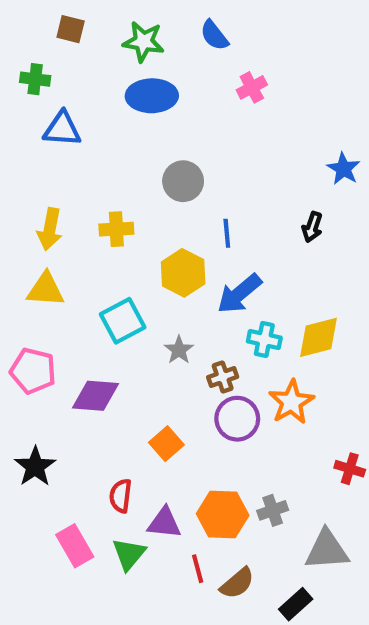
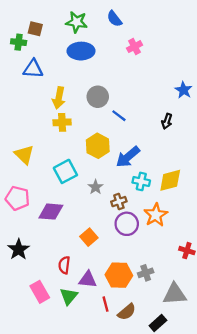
brown square: (71, 29) -> (35, 29), moved
yellow arrow: (50, 229) -> (59, 98), moved
blue line: (227, 233) -> (119, 116), moved, turned -48
yellow triangle: (46, 290) -> (24, 155), turned 40

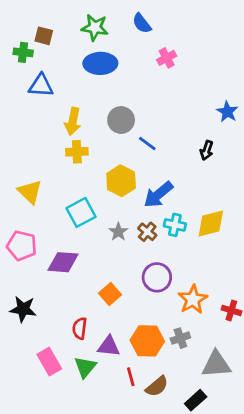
brown cross: (119, 202) -> (147, 232), moved, turned -32
orange star: (156, 215) -> (193, 299), moved
black star: (19, 249) -> (23, 309), turned -30

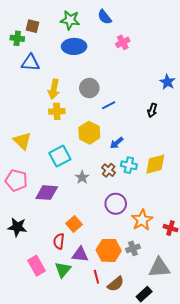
blue line: (147, 143) -> (109, 105), turned -64
blue arrow: (158, 195) -> (117, 143), size x0.6
gray star: (118, 232) -> (82, 177), moved
orange square: (110, 294) -> (74, 224), moved

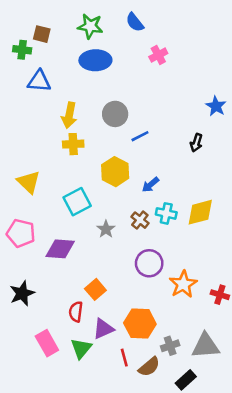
black star: (17, 227) -> (22, 293), turned -30
gray cross: (133, 248) -> (170, 346), moved
purple triangle: (80, 254) -> (103, 329), turned -30

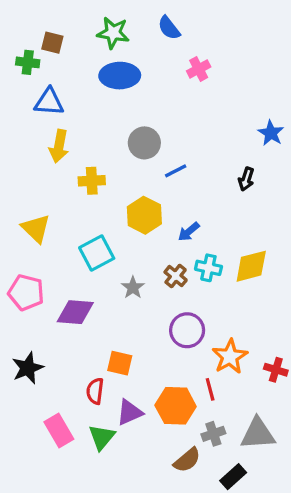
yellow arrow: (69, 115) -> (59, 146), moved
orange square: (95, 289) -> (120, 363), turned -36
red line: (124, 358) -> (210, 389), moved

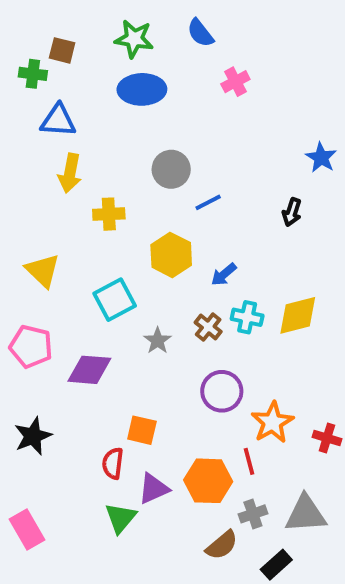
pink rectangle: (59, 431) -> (27, 530), moved

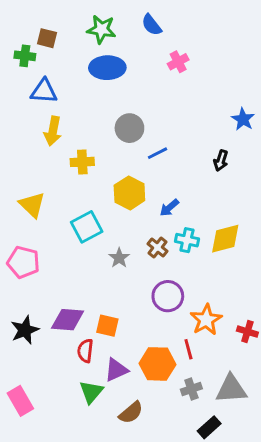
purple diamond: (89, 370) -> (68, 320), moved
brown semicircle: (222, 545) -> (131, 413), moved

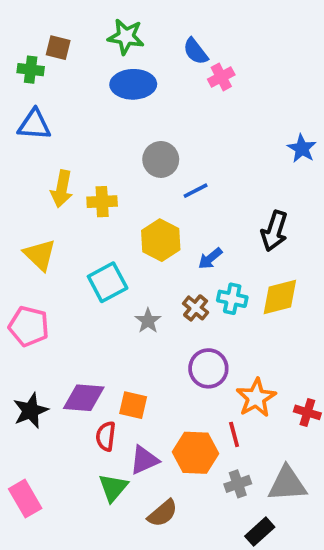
blue semicircle: (152, 25) -> (196, 51), moved
blue triangle: (44, 91) -> (34, 125), moved
yellow arrow: (53, 131) -> (62, 189), moved
black arrow: (221, 161) -> (274, 231), moved, size x1.5

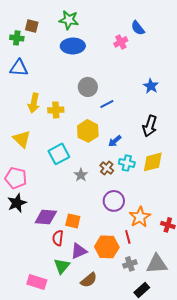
blue semicircle: (196, 51) -> (138, 28), moved
blue star: (302, 148) -> (151, 86), moved
black star: (31, 411) -> (17, 203), moved
pink rectangle: (25, 499) -> (37, 282), moved, turned -42

